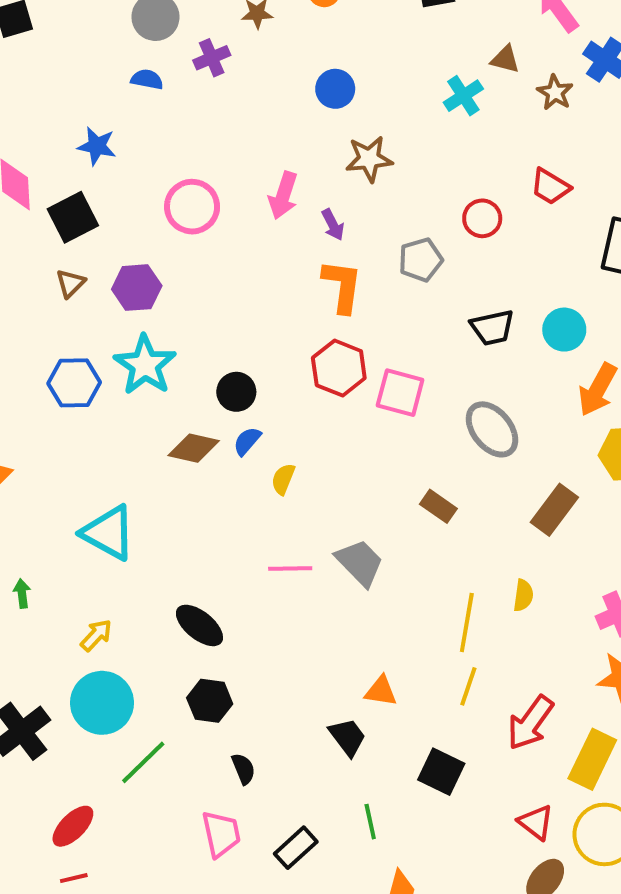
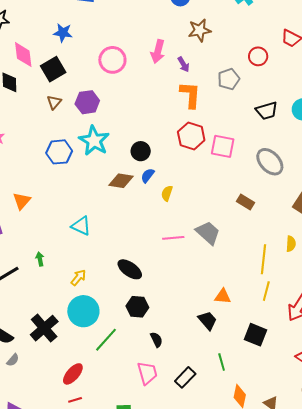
cyan triangle: (108, 533) -> (81, 226), size x0.7

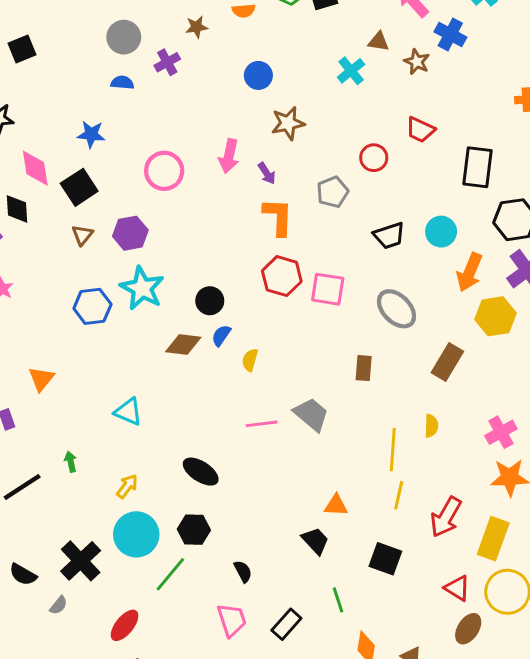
brown rectangle: (245, 202) -> (364, 368), turned 66
black hexagon: (137, 307) -> (194, 530), moved
gray semicircle: (13, 360) -> (59, 605), moved

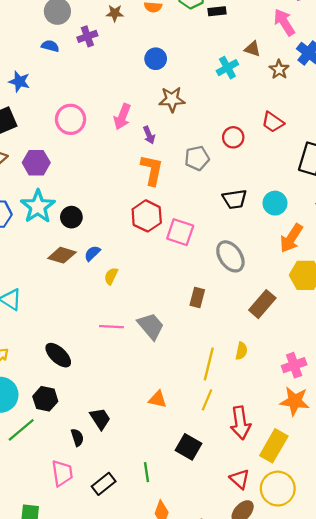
black circle: (210, 301) -> (71, 217), moved
red arrow: (446, 517) -> (240, 423), turned -48
black trapezoid: (315, 541) -> (100, 419), moved

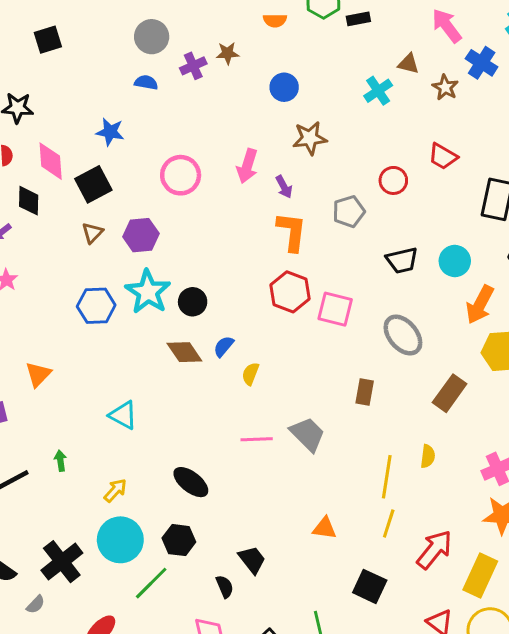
brown star: (115, 13) -> (227, 53), moved
brown diamond: (62, 255) -> (184, 352), turned 44
red arrow: (240, 423) -> (434, 550), turned -128

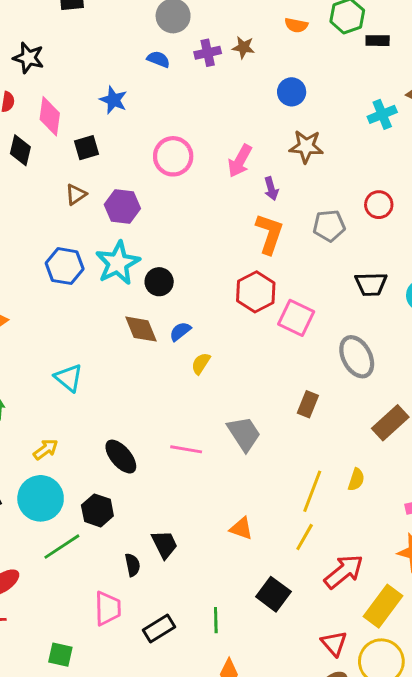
black square: (93, 184) -> (87, 148), size x0.7
pink line: (257, 439) -> (186, 449), moved

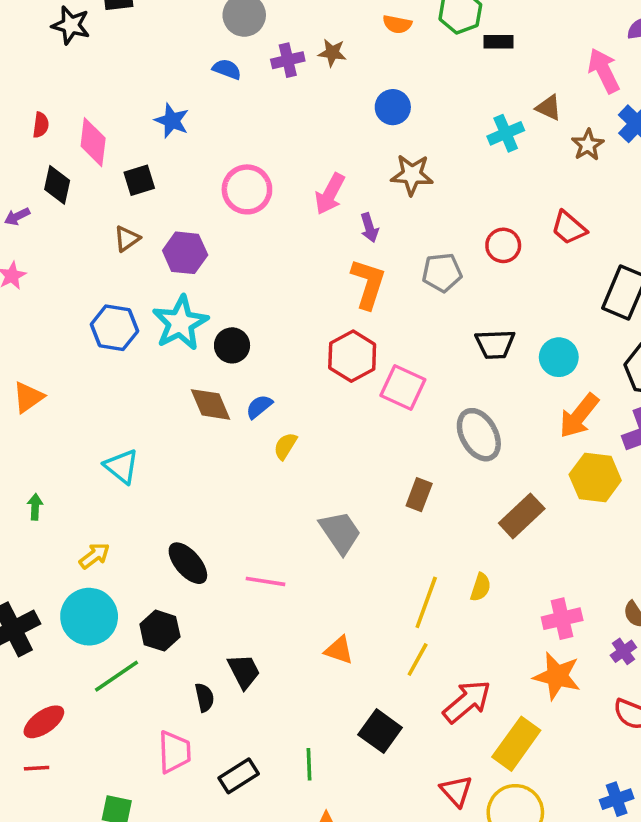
black star: (28, 58) -> (71, 25), moved
pink line: (186, 449) -> (266, 581), moved

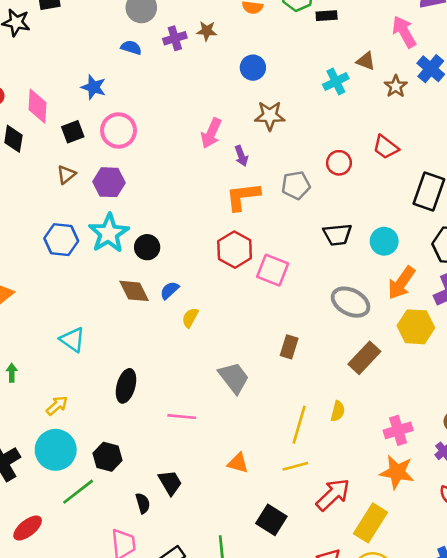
pink circle: (247, 189) -> (119, 130), moved
orange L-shape: (368, 284) -> (243, 196), turned -111
gray ellipse: (479, 435) -> (351, 302), moved, turned -30
black ellipse: (188, 563) -> (126, 386), moved, turned 60
yellow line: (418, 659) -> (295, 466), turned 50

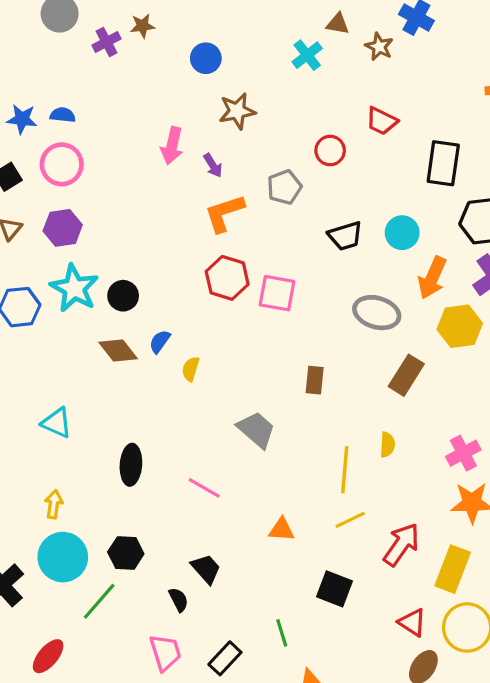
blue semicircle: (131, 47) -> (63, 115), moved
yellow arrow: (57, 405) -> (54, 504), turned -30
pink line: (182, 417) -> (204, 488), turned 36

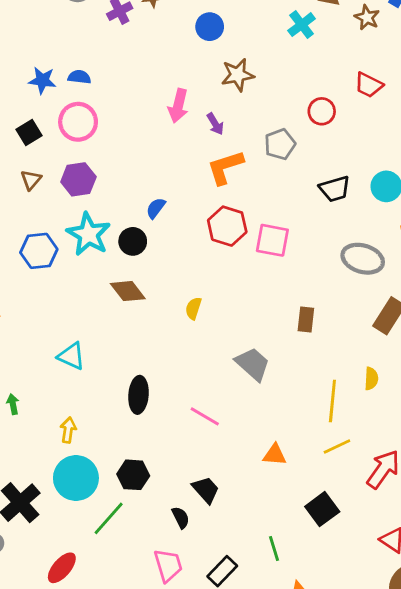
blue semicircle: (160, 341) -> (156, 208), moved
black square: (334, 589) -> (322, 509), turned 32

